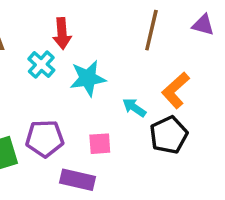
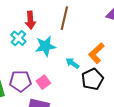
brown line: (151, 30) -> (64, 18), moved
pink square: (100, 144) -> (43, 82), moved, turned -32

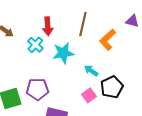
orange L-shape: (96, 53) -> (108, 40), moved
pink square: (43, 82) -> (89, 95), moved

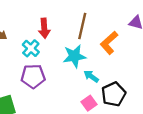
cyan star: (63, 53) -> (74, 56), moved
purple pentagon: (37, 89) -> (33, 76), moved

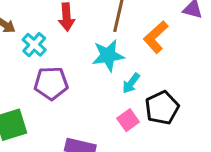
cyan cross: (31, 48) -> (34, 45), moved
cyan arrow: (91, 76) -> (131, 83), turned -88

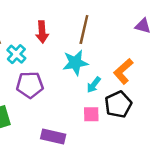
orange L-shape: (156, 37) -> (123, 71), moved
pink square: (128, 120) -> (91, 114), turned 35

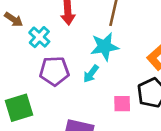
cyan arrow: (94, 85) -> (91, 74), moved

